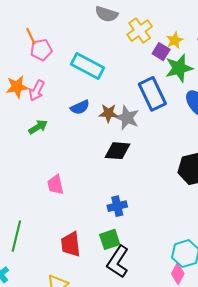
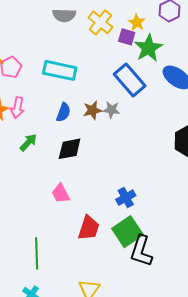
blue semicircle: (80, 107) -> (63, 112), turned -30
gray star: (127, 118) -> (112, 110), size x0.7
black diamond: (118, 151) -> (70, 149), moved
green square: (110, 239) -> (127, 232), size x1.4
red trapezoid: (71, 244) -> (89, 228), moved, turned -140

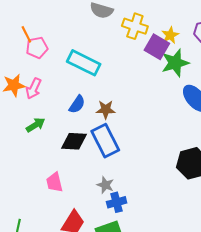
yellow cross: (100, 22) -> (135, 26), turned -35
purple square: (127, 37) -> (157, 47), size x1.4
blue rectangle: (130, 80) -> (105, 141), moved
gray star: (112, 110) -> (105, 185), moved

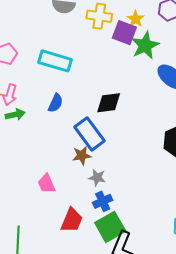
brown star: (106, 110) -> (82, 155), moved
green arrow: (36, 125) -> (15, 114), moved, turned 30
black diamond: (74, 141) -> (109, 103), moved
blue cross: (117, 202) -> (103, 201), moved

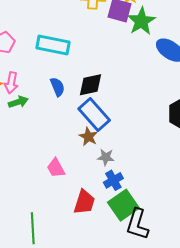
blue semicircle: (56, 103) -> (57, 87), turned -42
black diamond: (109, 103) -> (90, 85), moved
brown star: (82, 155) -> (88, 137), turned -30

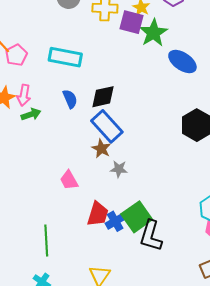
blue cross: (113, 180) -> (115, 221), moved

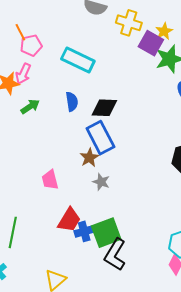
pink arrow: (24, 95) -> (23, 74), moved
green arrow: (31, 114) -> (30, 107), turned -30

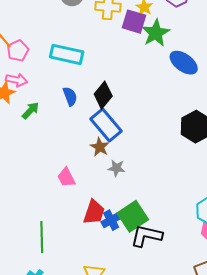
pink arrow: (23, 74) -> (17, 80), turned -90
black diamond: (104, 108) -> (103, 95), turned -40
black L-shape: (115, 255) -> (146, 236), turned 84

